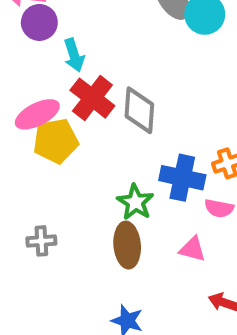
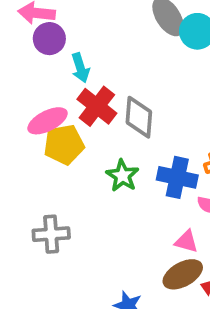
green star: (135, 202) -> (122, 176), moved
gray cross: (41, 241) -> (51, 234), size x1.4
brown ellipse: (127, 245) -> (183, 274), moved, turned 66

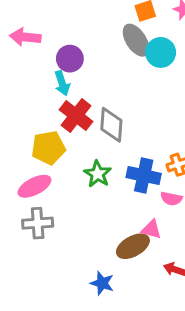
purple circle: (49, 39) -> (70, 59), moved
pink ellipse: (48, 121) -> (34, 186), moved
brown ellipse: (183, 274) -> (133, 246), moved

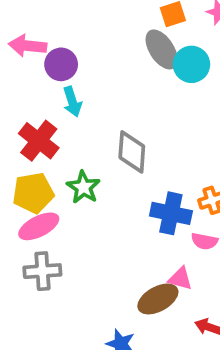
purple circle: (70, 59) -> (61, 64), moved
red cross: (76, 116) -> (39, 141), moved
yellow pentagon: (48, 148) -> (33, 193), moved
green star: (98, 174) -> (83, 187), moved

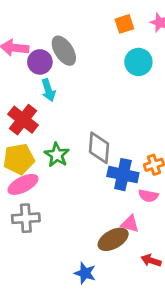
gray ellipse: (162, 49) -> (64, 51), moved
gray diamond: (132, 152) -> (99, 148), moved

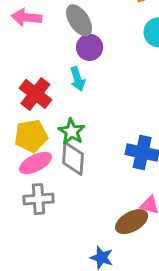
purple circle: (40, 62) -> (90, 47), moved
cyan arrow: (48, 90) -> (78, 79), moved
gray diamond: (99, 148) -> (73, 159), moved

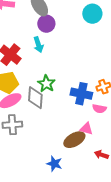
green star: (72, 131) -> (46, 84), moved

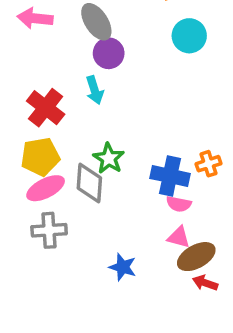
pink semicircle: (99, 109) -> (179, 204), moved
brown ellipse: (74, 140) -> (196, 257), moved
blue star: (54, 164) -> (123, 267), moved

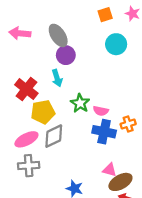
yellow pentagon: (40, 157) -> (43, 112), moved
green star: (109, 158) -> (80, 103), moved
gray diamond: (89, 183) -> (54, 136), turned 60
pink semicircle: (179, 204) -> (101, 111), moved

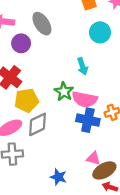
purple circle: (66, 55) -> (21, 43), moved
cyan arrow: (57, 78) -> (82, 66), moved
pink semicircle: (101, 111) -> (85, 99), size x1.6

